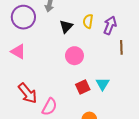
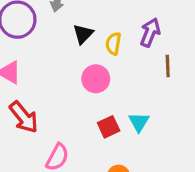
yellow semicircle: (88, 21) -> (113, 44), moved
red arrow: (28, 93) -> (24, 117), moved

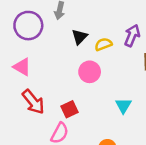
yellow semicircle: (113, 44) -> (103, 44), turned 60
red square: (109, 127) -> (70, 109), moved

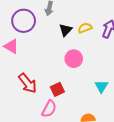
yellow semicircle: (103, 44) -> (85, 28), moved
pink triangle: (22, 67) -> (11, 46), moved

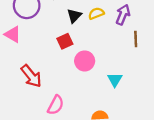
pink circle: (74, 59) -> (85, 61), moved
red square: (57, 89) -> (65, 41), moved

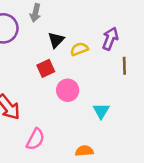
yellow semicircle: (96, 13) -> (79, 49), moved

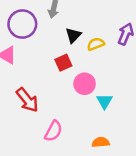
cyan triangle: (101, 111) -> (104, 101), moved

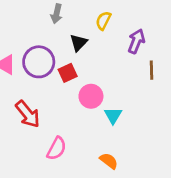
purple circle: (22, 24) -> (39, 62), moved
yellow semicircle: (96, 44) -> (103, 21), moved, turned -42
orange semicircle: (101, 142) -> (109, 161), turned 42

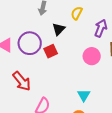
pink circle: (91, 96) -> (92, 56), moved
cyan triangle: (113, 115) -> (84, 95), moved

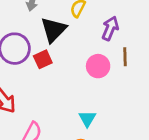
black triangle: (59, 29) -> (54, 30), size x1.5

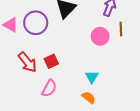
red square: (43, 59) -> (51, 61), moved

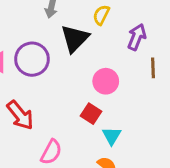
pink circle: (100, 36) -> (106, 81), moved
red square: (51, 61) -> (91, 114), moved, turned -32

